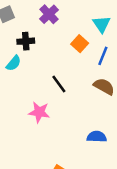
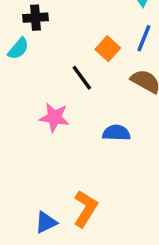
orange square: (80, 44) -> (108, 49), moved
blue semicircle: (97, 137) -> (116, 133), moved

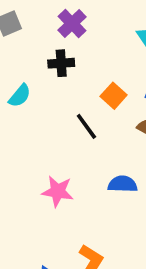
black cross: (35, 18) -> (61, 63), moved
pink star: (54, 117) -> (58, 191), moved

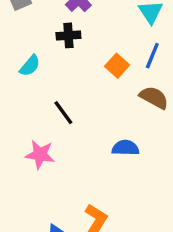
black line: (86, 126) -> (63, 113), moved
pink star: (58, 191) -> (40, 155), moved

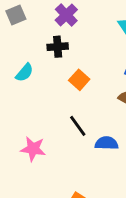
orange square: (117, 66) -> (79, 80), moved
black line: (63, 113) -> (78, 126), moved

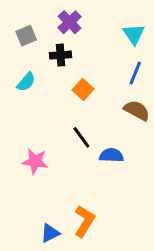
gray square: (16, 15) -> (26, 36), moved

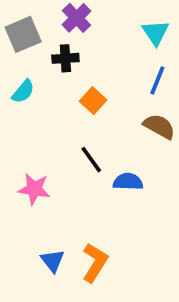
gray square: (26, 36) -> (23, 34), size x1.4
blue triangle: (50, 233) -> (53, 261), moved, turned -42

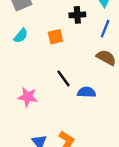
black cross: (65, 58) -> (77, 15), moved
orange square: (93, 101) -> (55, 37), moved, turned 35

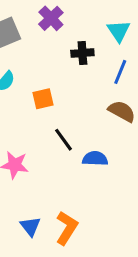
orange square: (55, 37) -> (43, 99), moved

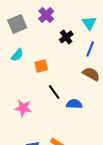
black cross: (82, 53) -> (66, 37), turned -32

